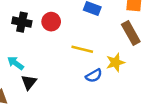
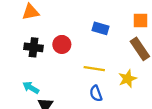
blue semicircle: (94, 76) -> (96, 93), moved, turned 105

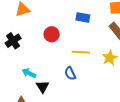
black cross: (34, 47) -> (13, 41), moved, turned -35
blue semicircle: (96, 93) -> (70, 73), moved

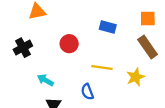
cyan arrow: (29, 73) -> (45, 80), moved

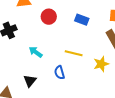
red circle: (69, 44) -> (49, 17), moved
cyan arrow: (45, 80) -> (36, 52), moved

